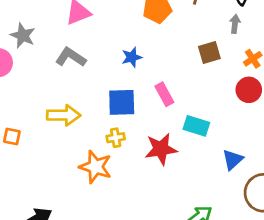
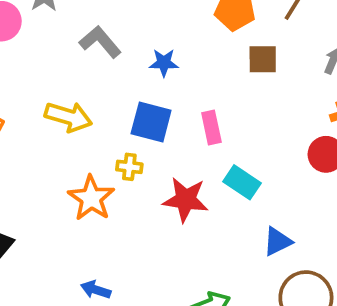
brown square: (209, 52) -> (263, 59), moved
blue star: (132, 57) -> (164, 63), moved

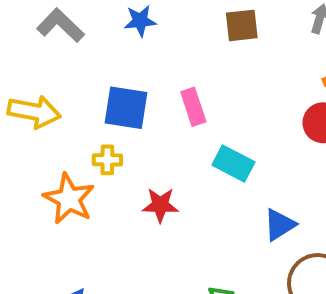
blue star: (164, 63) -> (140, 21), moved
red star: (186, 200) -> (160, 205), moved, size x0.7

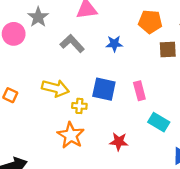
yellow cross: (107, 160) -> (79, 106), moved

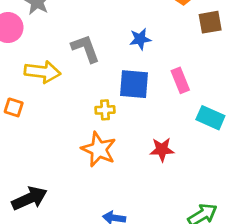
gray L-shape: (72, 43) -> (86, 48), moved, turned 30
blue star: (114, 44) -> (140, 39), moved
yellow arrow: (55, 88) -> (42, 72), moved

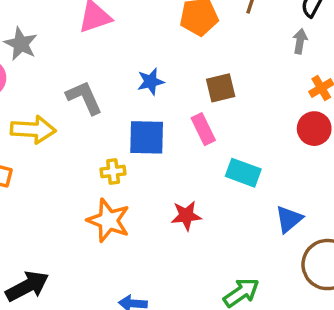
brown square: (210, 22) -> (221, 88), moved

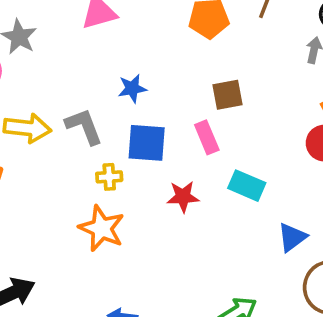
blue star: (151, 82) -> (132, 88), moved
gray L-shape: (84, 98) -> (84, 126), moved
red star: (186, 216) -> (183, 197), moved

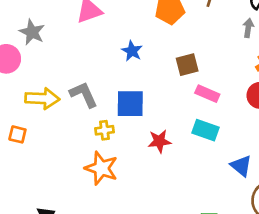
blue star: (132, 88) -> (132, 51), moved, turned -30
pink rectangle: (207, 137) -> (207, 94), moved, turned -40
blue triangle: (292, 237) -> (241, 166), turned -40

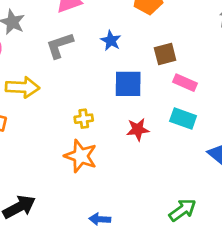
gray L-shape: (84, 95) -> (60, 45), moved, turned -84
blue square: (130, 104) -> (128, 84), moved

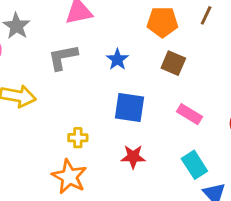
brown square: (165, 54) -> (173, 63), moved, turned 30
cyan rectangle: (183, 119) -> (194, 165), moved, turned 30

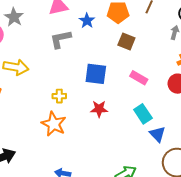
gray L-shape: (63, 57) -> (60, 39), moved
blue star: (117, 59) -> (87, 21), moved

